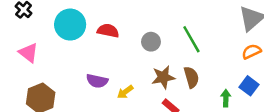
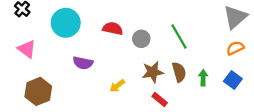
red semicircle: (108, 31) -> (113, 29), moved
purple semicircle: (97, 81) -> (83, 63), moved
green arrow: (226, 98) -> (203, 78), moved

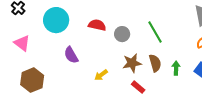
purple semicircle: (83, 63) -> (71, 55), turned 48

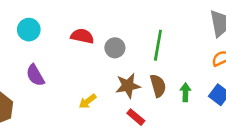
cyan circle: (56, 20) -> (29, 30), size x0.7
green line: (155, 32) -> (158, 45), turned 40
purple semicircle: (71, 55) -> (35, 75), moved

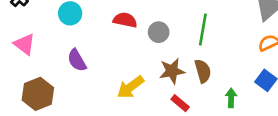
green arrow: (185, 92) -> (231, 98), moved
yellow arrow: (87, 101) -> (130, 87), size x1.5

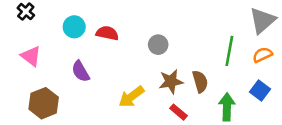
red semicircle: (125, 20) -> (107, 33), moved
green line: (203, 29) -> (229, 51), moved
green arrow: (231, 98) -> (227, 107), size x1.5

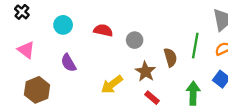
red semicircle: (107, 33) -> (103, 30), moved
brown star: (171, 82) -> (145, 72), turned -30
brown semicircle: (200, 82) -> (170, 57), moved

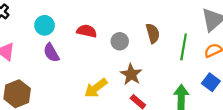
brown semicircle: (170, 57) -> (153, 33), moved
purple semicircle: (68, 63) -> (51, 53), moved

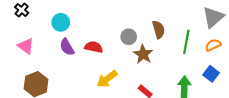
red semicircle: (87, 31) -> (94, 47), moved
brown star: (131, 74) -> (143, 54), moved

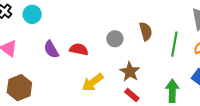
cyan circle: (61, 22) -> (32, 14), moved
brown star: (143, 54) -> (130, 72), moved

